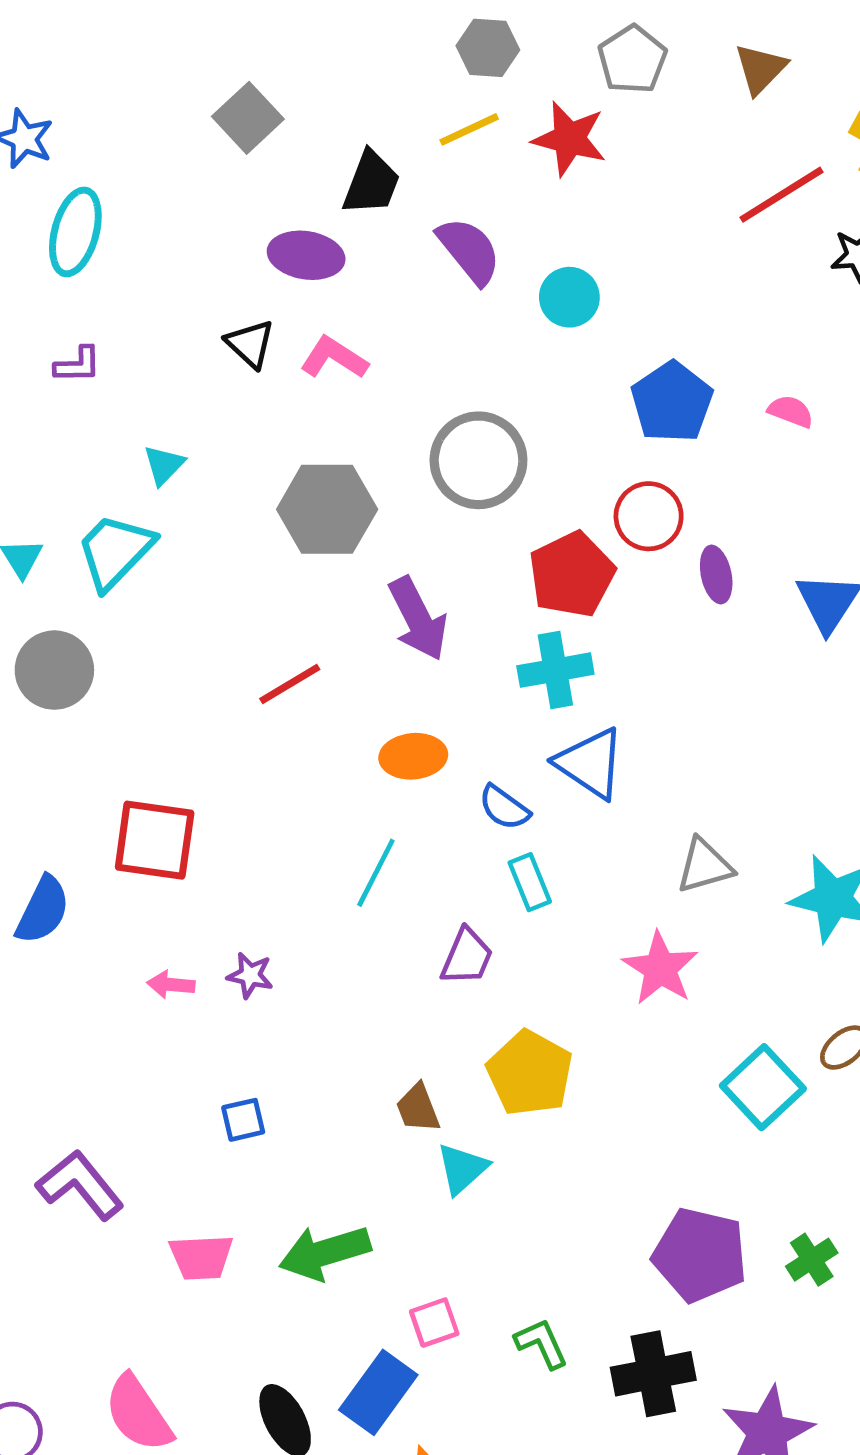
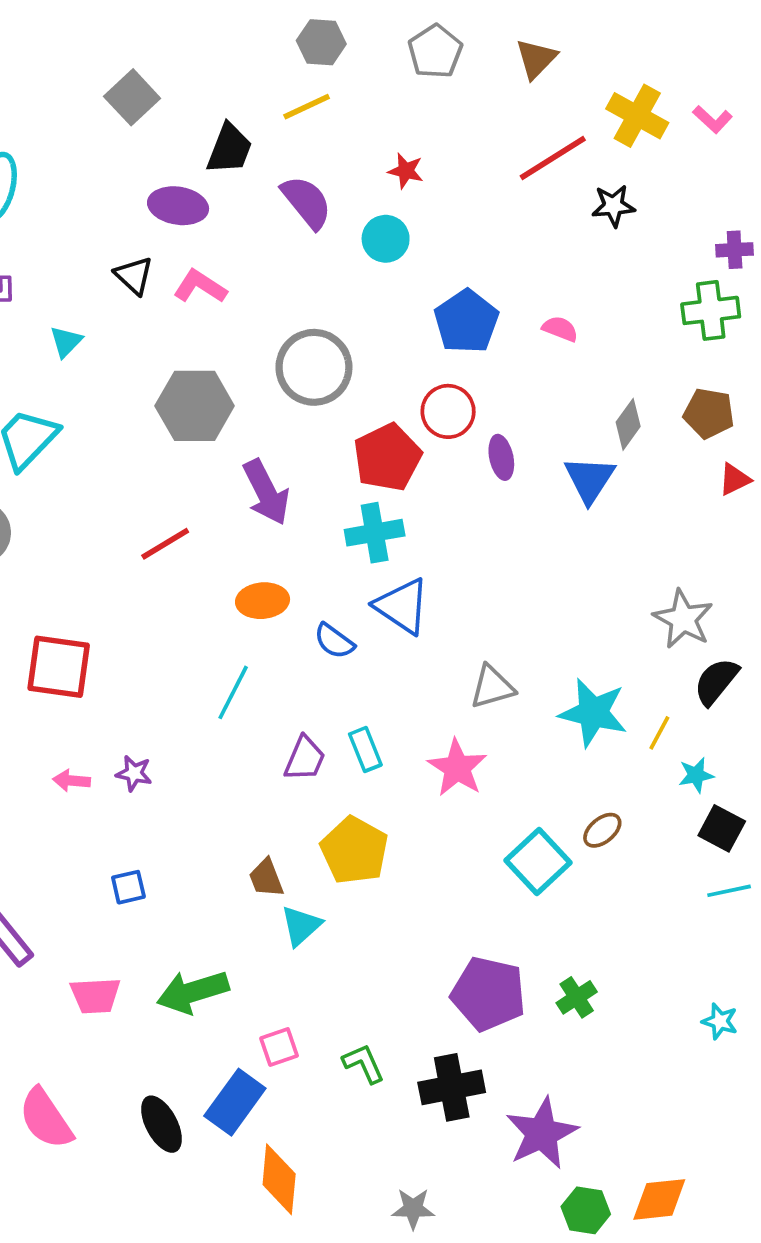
red star: (569, 139) -> (406, 171), moved, size x0.6
cyan triangle: (164, 465) -> (66, 342), moved
cyan rectangle: (530, 882) -> (365, 749), moved

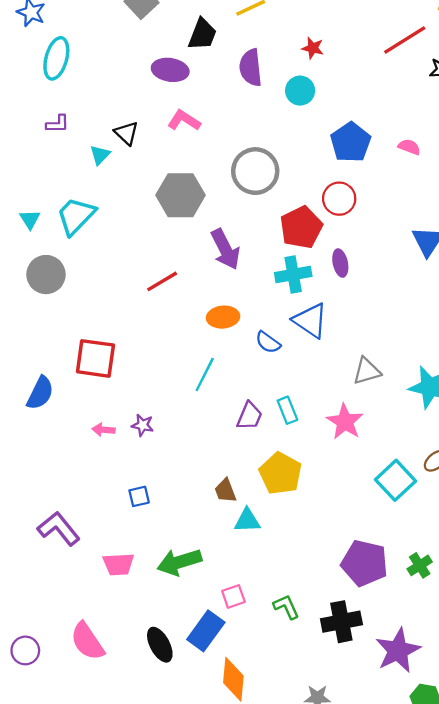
purple semicircle: (307, 202) -> (251, 68), turned -147
black triangle: (134, 276) -> (126, 133), moved
purple ellipse: (501, 457) -> (340, 263), moved
cyan triangle: (301, 926) -> (247, 521), turned 40

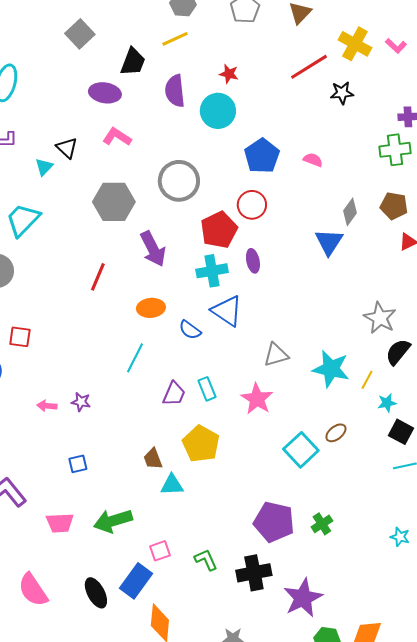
cyan circle: (300, 91) -> (218, 111), size x1.4
red line: (162, 281) -> (98, 277), turned -36
red square: (95, 358) -> (20, 337), moved, size x0.6

